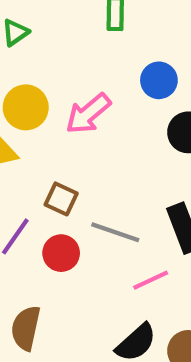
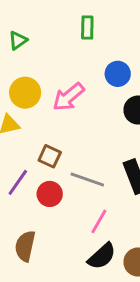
pink line: (151, 280) -> (99, 221), moved, turned -35

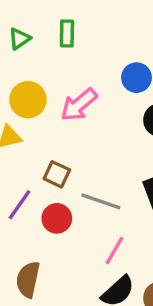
green rectangle: (87, 28) -> (67, 34), moved

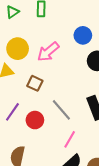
brown square: (57, 174) -> (35, 83), moved
gray line: (101, 201) -> (61, 110), turned 30

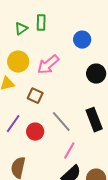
green triangle: (12, 12) -> (21, 29), moved
blue circle: (83, 35) -> (82, 40), moved

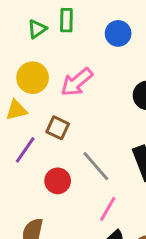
blue circle: (82, 40) -> (118, 33), moved
purple line: (13, 124) -> (25, 150), moved

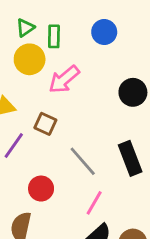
green rectangle: (66, 20) -> (54, 36), moved
yellow circle: (33, 78) -> (30, 59), moved
red circle: (58, 181) -> (41, 189), moved

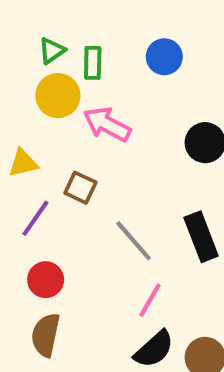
pink arrow: (64, 79) -> (107, 124), turned 68
red circle: (41, 189) -> (46, 280), moved

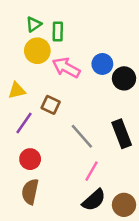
blue circle: (164, 57) -> (102, 64), moved

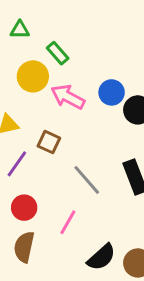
green triangle: (34, 24) -> (20, 30), moved, turned 35
green rectangle: (58, 31) -> (58, 53), turned -42
pink line: (91, 171) -> (68, 222), moved

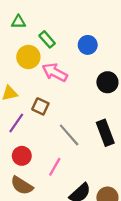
blue circle: (112, 92) -> (88, 45), moved
brown semicircle: (24, 247) -> (22, 186), turned -70

